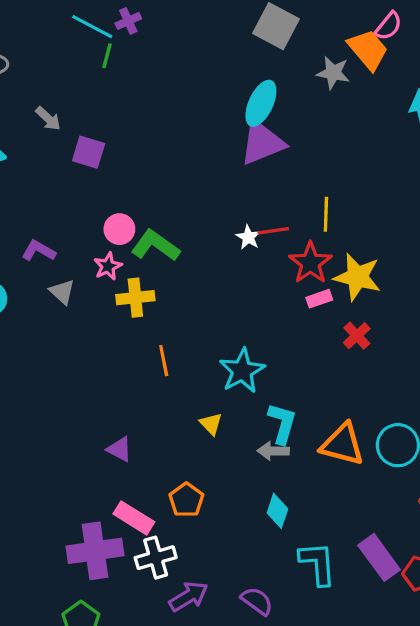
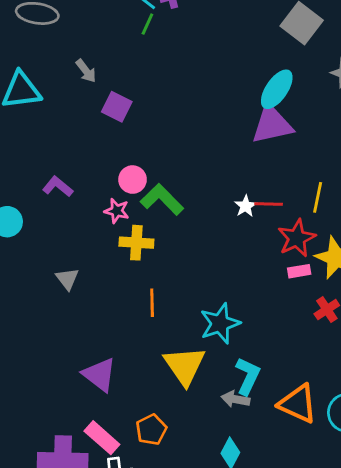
pink star: (108, 266) -> (117, 211), turned 30
gray triangle: (62, 292) -> (67, 279), moved
yellow triangle: (211, 424) -> (184, 366), size x2.0
purple triangle: (119, 449) -> (99, 375), size x1.5

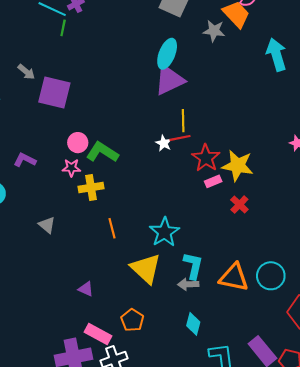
purple square: (117, 107) -> (54, 93), size x1.5
yellow line: (318, 197) -> (183, 121), moved
purple triangle: (99, 375) -> (86, 289), size x0.6

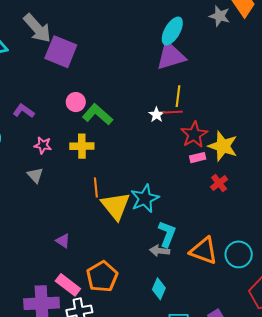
gray arrow: (26, 72) -> (37, 28), size x1.8
pink star: (71, 168) -> (43, 145), moved
yellow triangle: (146, 268) -> (116, 206), moved
orange pentagon: (132, 320) -> (102, 277), size x1.4

